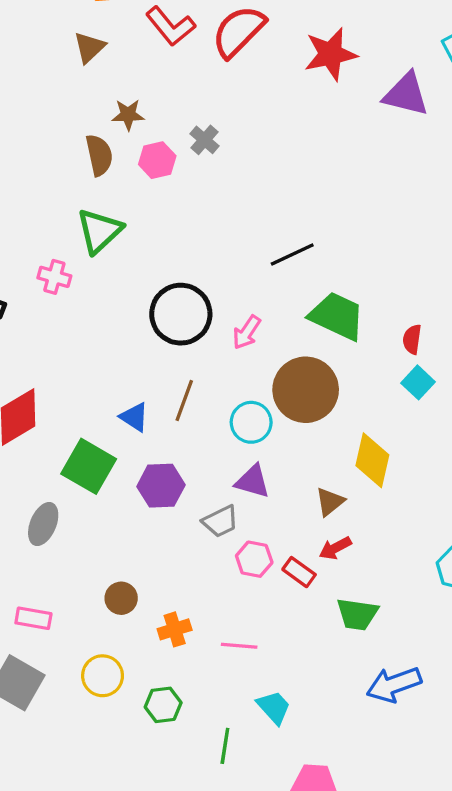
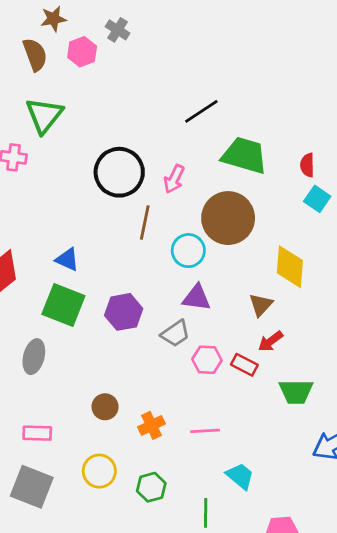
brown line: (184, 401) -> (145, 223), moved
blue triangle: (134, 417) -> (67, 259), moved

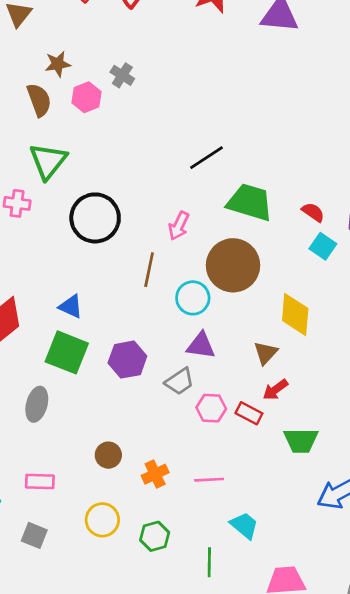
red semicircle: (307, 165) -> (313, 212), turned 125
black circle: (119, 172) -> (95, 218), moved
gray square: (32, 487) -> (34, 535), size x0.6

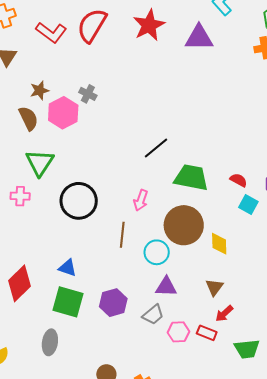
pink hexagon: (86, 97) -> (63, 113), size x1.4
yellow diamond: (295, 315) -> (219, 244), moved, size x0.7

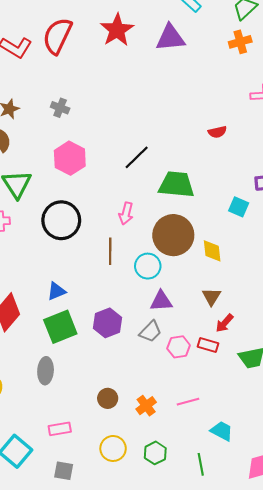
pink hexagon: (63, 113) -> (70, 158), moved
red semicircle: (239, 180) -> (217, 132), moved, turned 144
blue triangle: (68, 268) -> (56, 291), turned -36
green square: (68, 302) -> (60, 327), turned -32

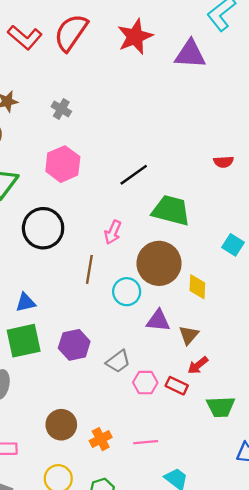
purple triangle: (161, 301) -> (158, 321), moved
brown circle: (108, 398) -> (61, 425), size x1.4

